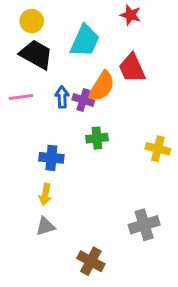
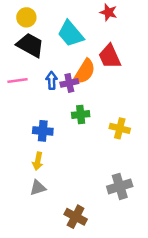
cyan trapezoid: (85, 41) -> (71, 34), turned 116
purple cross: (83, 100) -> (69, 83), turned -30
yellow cross: (158, 149) -> (120, 128), moved

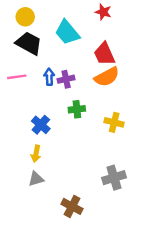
orange semicircle: (84, 72) -> (107, 77), moved, turned 30
blue cross: (43, 131) -> (41, 125), turned 36

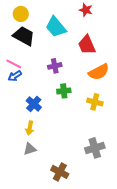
pink line: (17, 77) -> (14, 64), turned 35
blue arrow: (49, 77) -> (15, 76), moved, turned -120
orange semicircle: (107, 77) -> (99, 72), moved

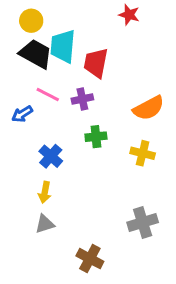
cyan trapezoid: (56, 27) -> (63, 46), moved, turned 45
red trapezoid: (87, 45) -> (96, 63), moved, turned 35
pink line: (14, 64) -> (48, 94), moved

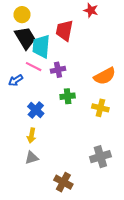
cyan trapezoid: (63, 46) -> (41, 46), moved
black trapezoid: (36, 54) -> (25, 38), turned 30
red trapezoid: (96, 63) -> (64, 31), moved

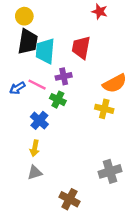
red trapezoid: (64, 31) -> (81, 47), moved
black trapezoid: (25, 38) -> (28, 42), turned 40
pink line: (34, 67) -> (37, 85), moved
green cross: (68, 96) -> (58, 100), moved, turned 32
yellow cross: (100, 108) -> (104, 109), moved

